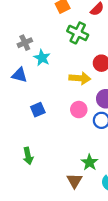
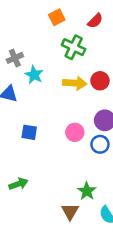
yellow arrow: (80, 78) -> (75, 83), moved
blue square: (38, 110) -> (29, 132), turned 32
green arrow: (28, 156) -> (18, 184), turned -98

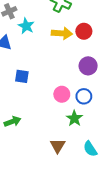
pink circle: (75, 132) -> (62, 94), moved
blue circle: (100, 144) -> (84, 96), moved
green star: (87, 191) -> (74, 118), moved

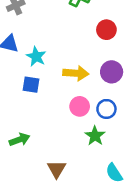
cyan star: (26, 26) -> (36, 57), moved
yellow arrow: (62, 33) -> (76, 73), moved
brown triangle: (58, 146) -> (57, 169), moved

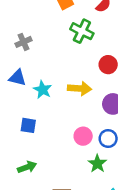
yellow arrow: (76, 73) -> (80, 88), moved
blue square: (31, 85) -> (28, 125), moved

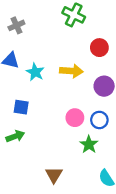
green arrow: (27, 167) -> (15, 136), moved

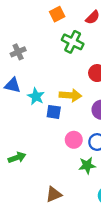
blue square: (21, 107) -> (54, 112), moved
green star: (89, 144) -> (87, 165), turned 30
brown triangle: (54, 175) -> (54, 194), turned 36

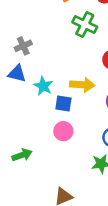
gray cross: (18, 52) -> (23, 46), moved
pink circle: (74, 140) -> (63, 131), moved

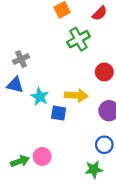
green cross: (85, 25) -> (78, 39), turned 35
pink circle: (63, 131) -> (42, 156), moved

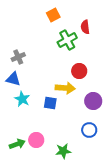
red semicircle: (100, 13) -> (85, 27), moved, turned 128
red circle: (104, 72) -> (79, 71), moved
cyan star: (40, 97) -> (22, 99), moved
green star: (94, 169) -> (63, 151), moved

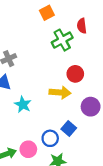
cyan star: (22, 99) -> (23, 104), moved
blue square: (50, 103) -> (69, 129), moved, turned 32
blue circle: (89, 130) -> (50, 138), moved

